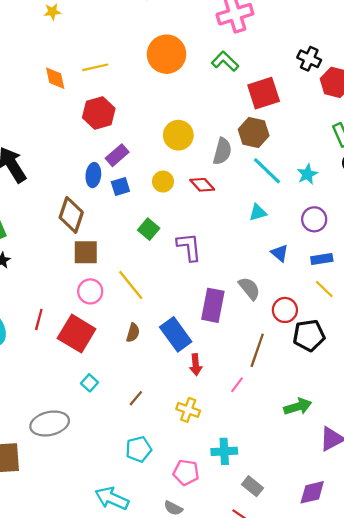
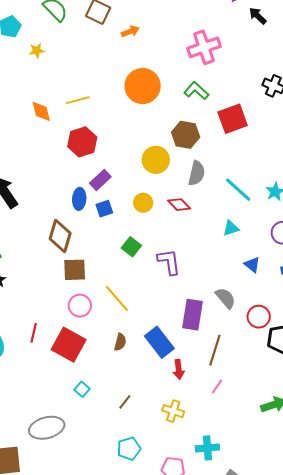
brown hexagon: (254, 133) -> (186, 135), moved
brown line: (257, 350) -> (215, 350), moved

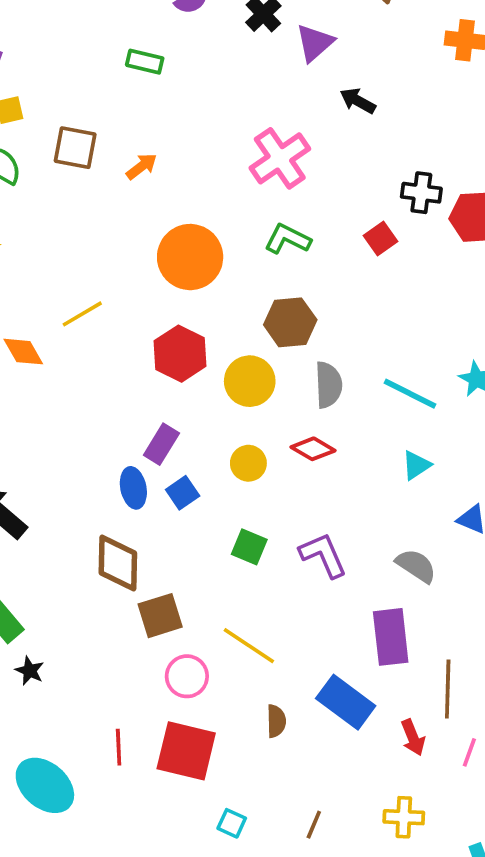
black arrow: (258, 16) -> (358, 101), moved
red square: (233, 119) -> (381, 239), moved, size x0.6
red hexagon: (82, 142) -> (180, 354), moved
gray semicircle: (225, 298) -> (416, 566), moved
red arrow: (179, 369) -> (413, 737), moved

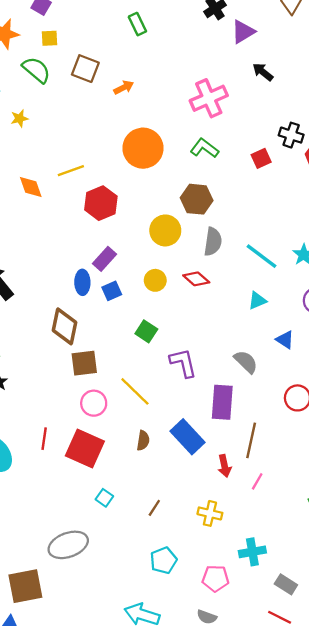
green rectangle: (145, 62) -> (137, 24), turned 40
red hexagon: (180, 354) -> (101, 203), moved
purple L-shape: (323, 555) -> (183, 363), moved

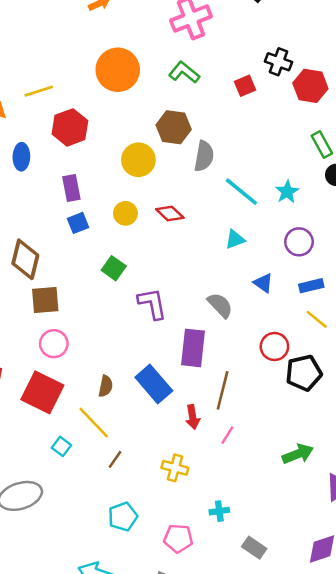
gray semicircle: (213, 242) -> (204, 156), moved
purple rectangle: (104, 259) -> (71, 188), turned -55
blue ellipse: (82, 282) -> (21, 157), moved
yellow line: (135, 391) -> (94, 422), moved
cyan cross: (252, 552) -> (219, 511), size x0.7

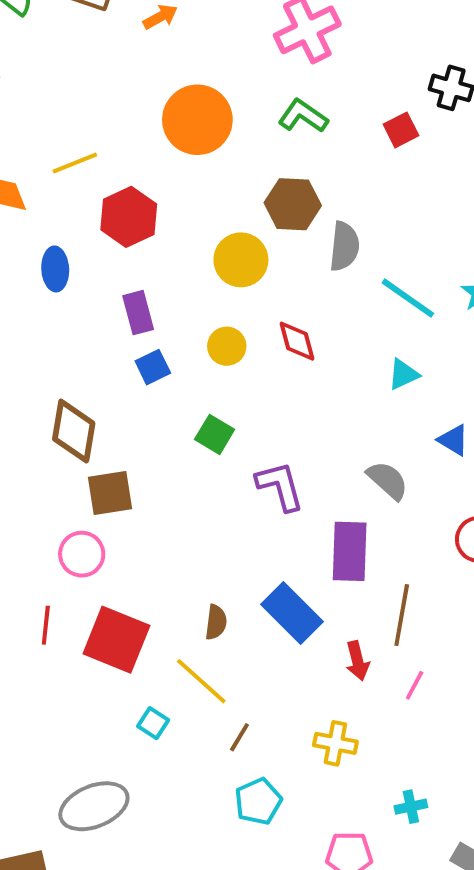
red diamond: (170, 213) -> (297, 341), turned 36
pink circle: (54, 344) -> (82, 554), moved
cyan pentagon: (123, 517) -> (258, 801), moved

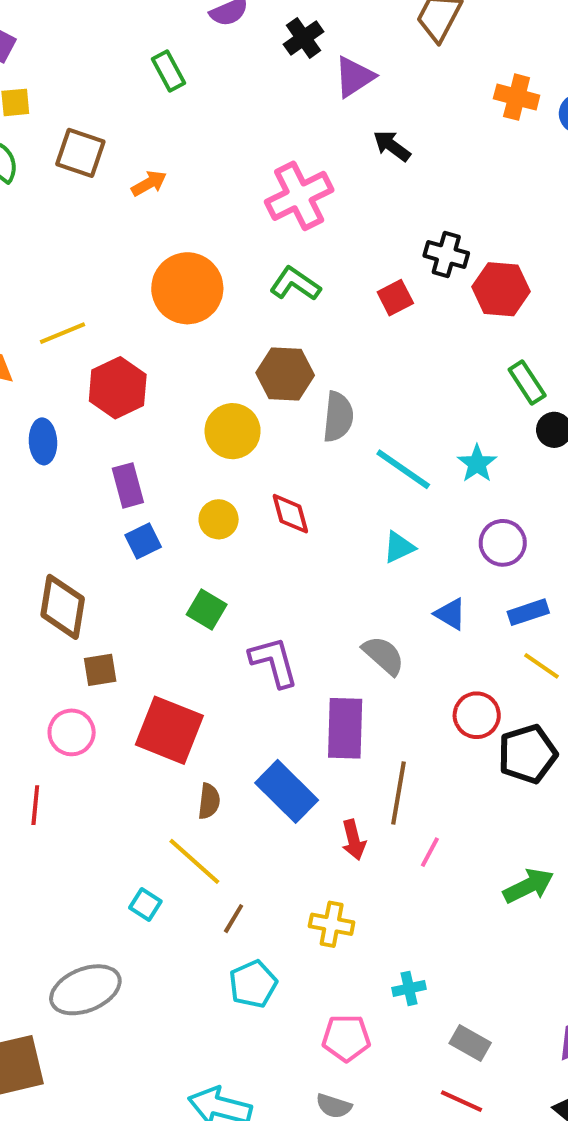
brown square: (110, 493) -> (100, 670), size x0.7
red square: (116, 640) -> (169, 730), moved
pink line: (415, 685) -> (430, 852), moved

